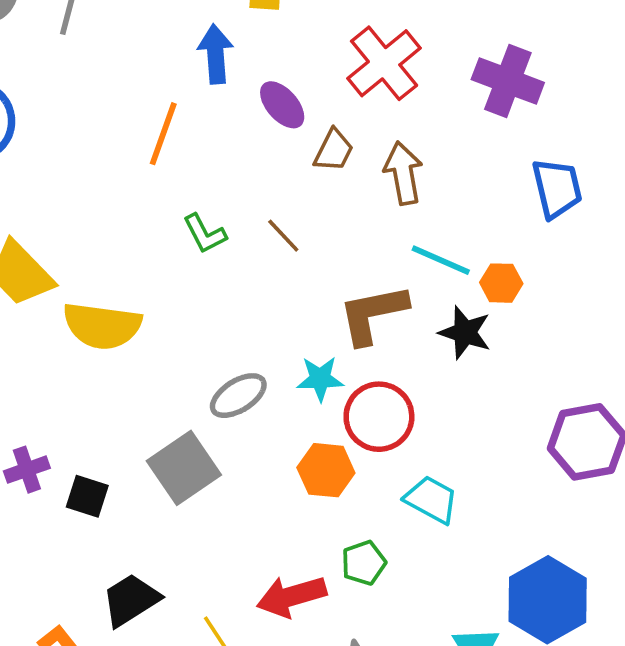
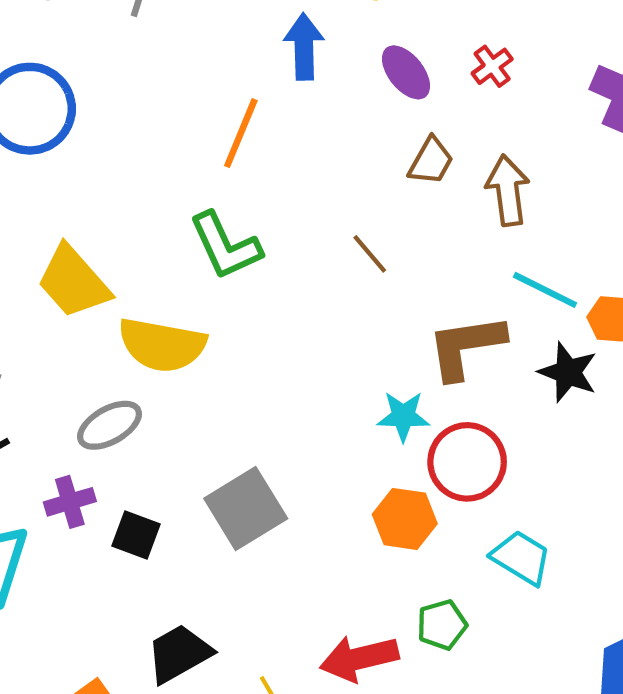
red cross: (384, 63) -> (492, 66), size x0.5
purple ellipse: (282, 105) -> (406, 72), moved
green L-shape: (205, 234) -> (225, 246), moved, size x1.5
gray ellipse: (238, 396) -> (110, 425), moved

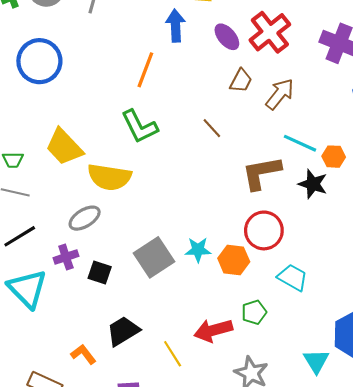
red cross: (492, 66) -> (270, 32), size x2.0
brown arrow: (508, 190) -> (280, 94), turned 48
cyan star: (403, 416) -> (198, 250), moved

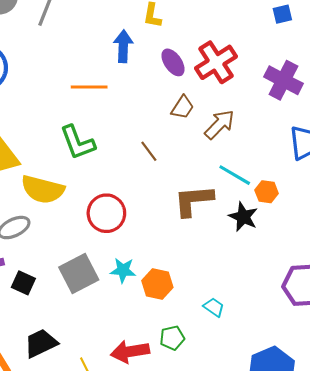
orange line: (145, 70) -> (89, 87), turned 64
red circle: (264, 230) -> (106, 213), moved
cyan trapezoid: (293, 277) -> (214, 307), size x0.7

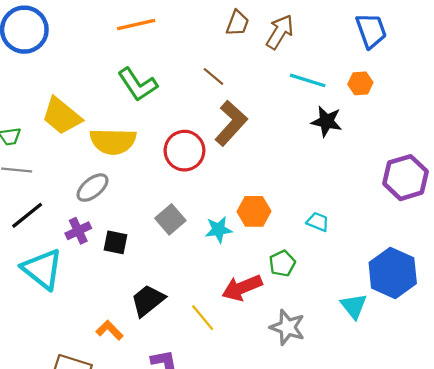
orange hexagon: (267, 192) -> (360, 83), moved
brown L-shape: (193, 201) -> (231, 123), moved, turned 150
cyan star: (123, 270) -> (219, 230), moved
gray square: (79, 273) -> (170, 219), size x0.7

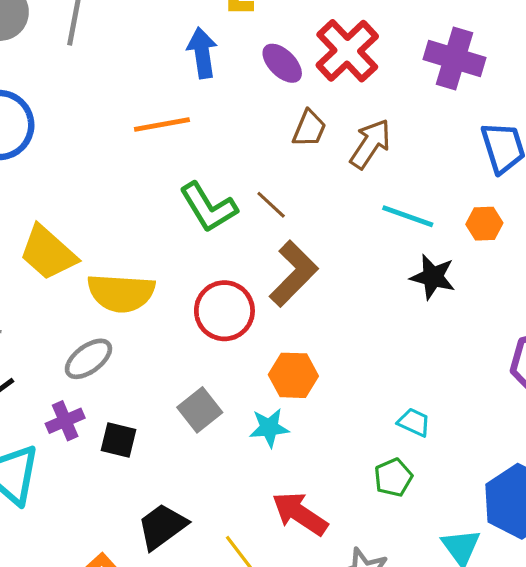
green L-shape: (138, 85) -> (208, 207), moved
orange hexagon: (254, 211) -> (293, 375), moved
green pentagon: (282, 263) -> (393, 477), moved
red arrow: (242, 288) -> (300, 514), turned 54

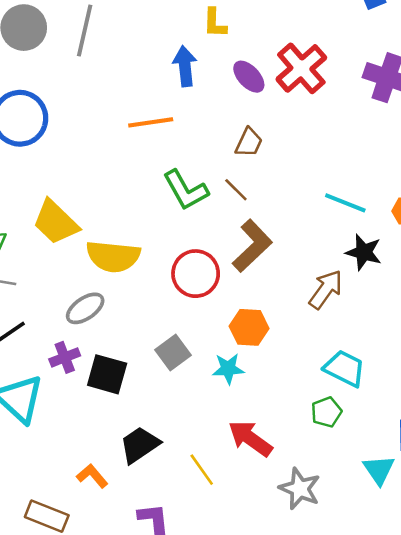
brown trapezoid: (309, 129) -> (249, 143), moved
brown arrow: (370, 144) -> (326, 289), moved
cyan trapezoid: (414, 422) -> (345, 368), size x1.6
black square: (119, 440) -> (107, 374), size x1.4

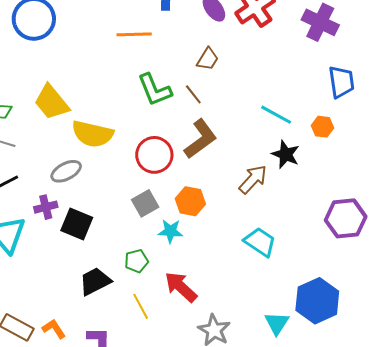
gray square: (173, 352) -> (145, 203), moved
green pentagon: (326, 412) -> (136, 261), moved
orange L-shape: (92, 476) -> (54, 329), moved

